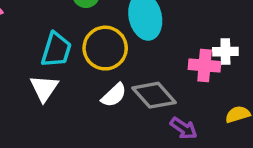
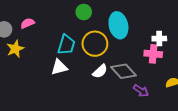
white cross: (225, 52) -> (159, 39), moved
white triangle: (44, 88) -> (59, 67), turned 42

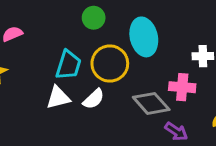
pink cross: (153, 54) -> (182, 87), moved
white semicircle: (100, 71) -> (94, 99), moved

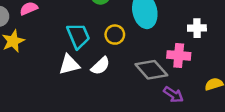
yellow circle: (110, 64) -> (115, 35), size x0.6
cyan trapezoid: (68, 65) -> (78, 36), turned -40

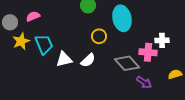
white cross: (197, 28) -> (162, 40), moved
cyan trapezoid: (78, 36) -> (44, 44), moved

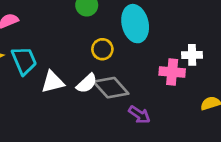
gray diamond: (127, 63) -> (111, 88), moved
purple arrow: (144, 82) -> (139, 115), moved

